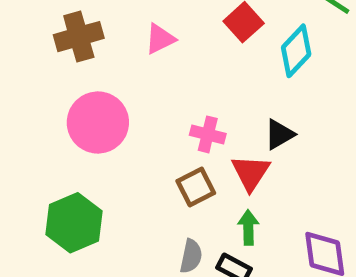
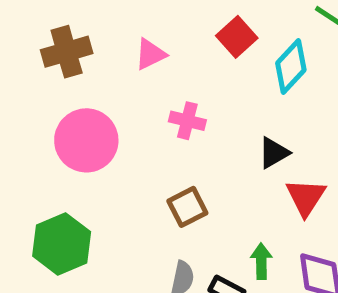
pink cross: (208, 134) -> (187, 121), moved
red triangle: (251, 173) -> (306, 197), moved
green arrow: (248, 228) -> (261, 261), moved

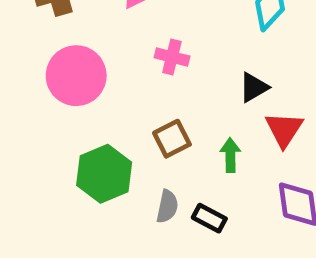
green hexagon: (62, 244) -> (104, 174), moved
green arrow: (261, 261) -> (230, 155), moved

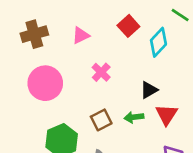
pink cross: (172, 57) -> (101, 72), turned 30
green arrow: (230, 155) -> (134, 117), moved, turned -96

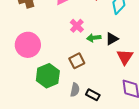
pink circle: (45, 83) -> (28, 45), moved
green arrow: (134, 117) -> (94, 38), moved

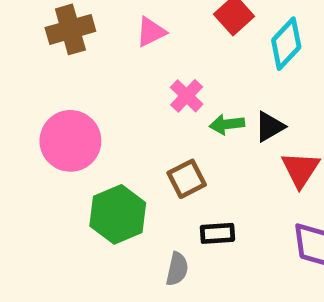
gray semicircle: (75, 90) -> (177, 269), moved
black rectangle: (93, 95) -> (217, 233), moved, turned -32

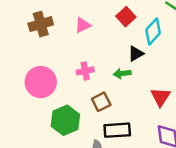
pink cross: (187, 96) -> (85, 71), moved, turned 35
black triangle: (270, 127) -> (136, 54), moved
black rectangle: (217, 233) -> (117, 130), size x1.5

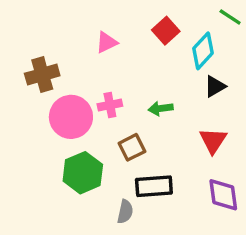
brown cross: (41, 24) -> (42, 75), moved
black triangle: (136, 54) -> (215, 86), moved
pink circle: (41, 82) -> (71, 117), moved

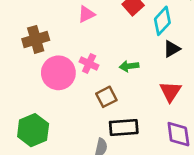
pink cross: (110, 105) -> (89, 63), turned 36
green hexagon: (83, 173) -> (33, 130), moved

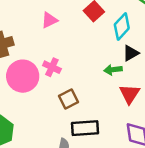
green arrow: (129, 66) -> (113, 70), moved

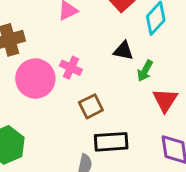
black triangle: (131, 53) -> (123, 51), moved, turned 42
green arrow: (113, 70) -> (145, 71), turned -54

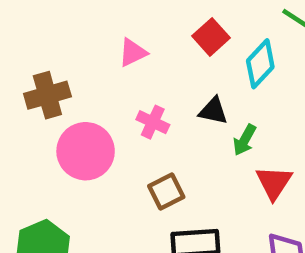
pink cross: (71, 68) -> (153, 122), moved

